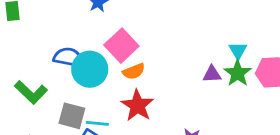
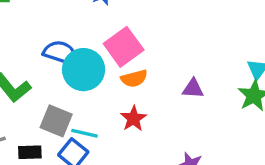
purple triangle: (212, 74) -> (193, 88), moved
red star: (137, 106) -> (133, 118), size x0.7

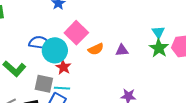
orange semicircle: (134, 78) -> (96, 49), moved
red star: (133, 118) -> (63, 67), moved

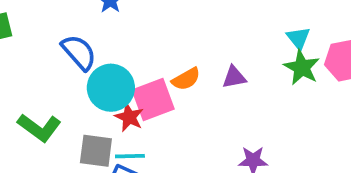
pink square: (76, 33) -> (153, 100), moved, turned 30
blue semicircle: (40, 43) -> (79, 52), moved, turned 45

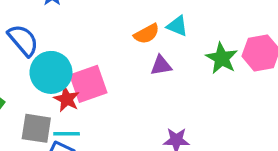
cyan triangle: (298, 38) -> (177, 26), moved, turned -30
orange semicircle: (186, 79) -> (147, 34), moved

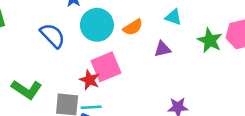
orange semicircle: (147, 34) -> (133, 27), moved
cyan circle: (51, 72) -> (97, 25), moved

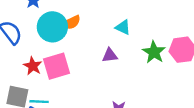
orange semicircle: (133, 27) -> (71, 22), moved
red star: (90, 80) -> (33, 66), moved

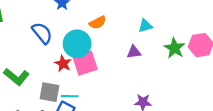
cyan circle: (52, 27) -> (77, 44), moved
cyan triangle: (123, 27) -> (145, 26), turned -40

